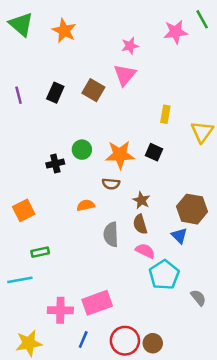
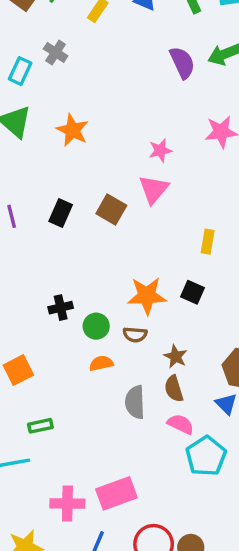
green circle: (82, 150) -> (96, 326), moved

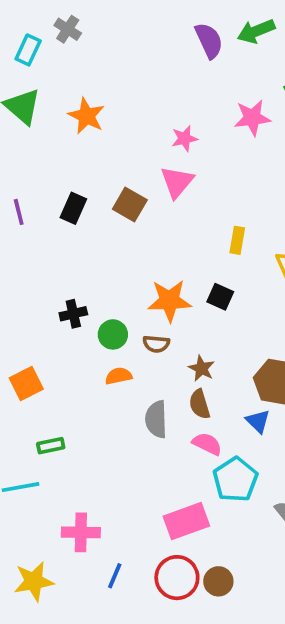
pink rectangle: (116, 493) -> (186, 521), moved

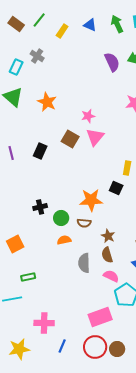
pink star: (184, 139) -> (88, 116), moved
brown square: (130, 204) -> (70, 139), moved
black square: (220, 297) -> (116, 188), moved

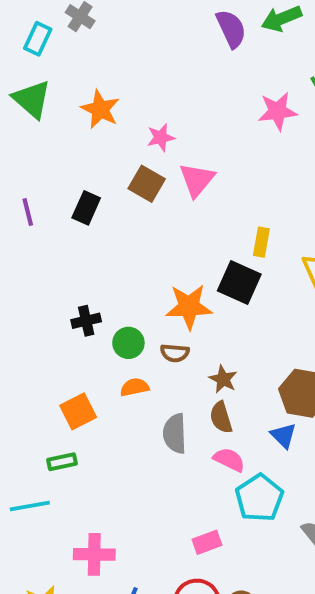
pink star: (88, 116) -> (161, 137), moved
black square: (116, 188) -> (239, 282), size x1.5
orange square: (15, 244) -> (78, 411), moved
pink rectangle: (100, 317) -> (207, 542), size x0.6

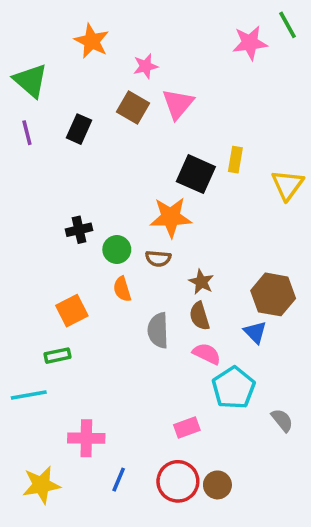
green triangle: (32, 99) -> (31, 81), moved
black square: (239, 282) -> (196, 174), moved
orange semicircle: (135, 387) -> (122, 289), turned -95

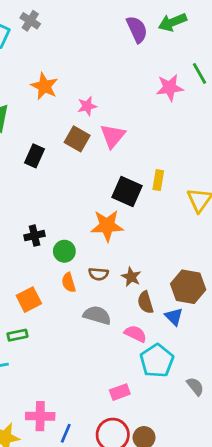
brown semicircle: (158, 259) -> (99, 274), moved
brown semicircle: (199, 316) -> (145, 302), moved
gray semicircle: (158, 330) -> (97, 315), turned 108
pink cross: (86, 438) -> (40, 416), moved

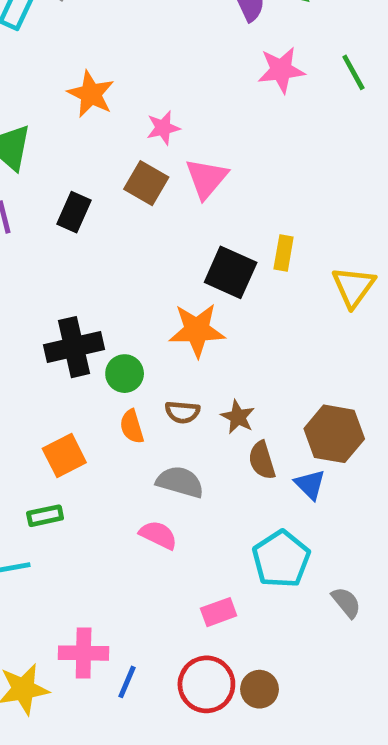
pink star: (170, 88) -> (281, 70), moved
black cross: (34, 236) -> (74, 347), size x1.6
pink semicircle: (135, 334) -> (158, 535), moved

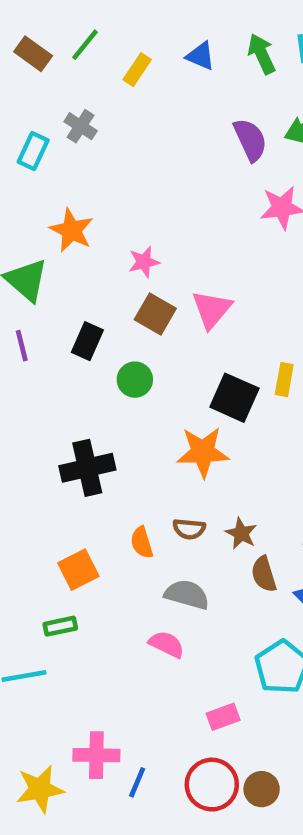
orange star: (91, 94) -> (72, 230), moved
pink star: (163, 128) -> (144, 262), moved
green circle: (125, 374) -> (135, 380), moved

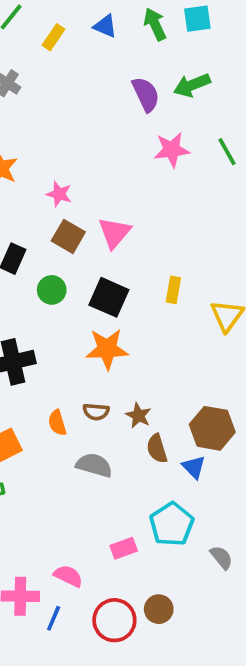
pink star: (144, 262) -> (59, 194), turned 30
black square: (234, 398) -> (109, 297), moved
pink semicircle: (167, 644) -> (68, 576), moved
pink rectangle: (223, 717) -> (124, 548), moved
brown circle: (262, 789) -> (159, 609), moved

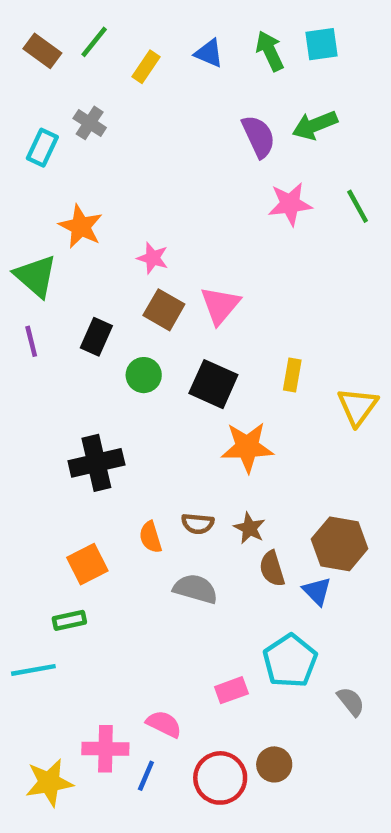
orange star: (107, 349) -> (247, 447), moved

